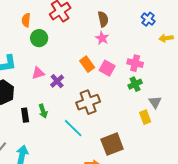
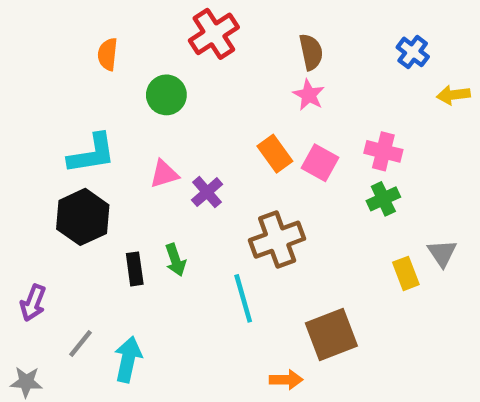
orange semicircle: (26, 20) -> (108, 54), moved
gray triangle: (155, 102) -> (442, 253), moved
cyan line: (73, 128) -> (243, 298), turned 30

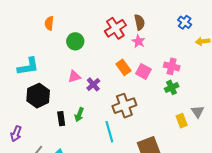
red cross: (214, 34) -> (115, 28), moved
cyan L-shape: (92, 154) -> (28, 66), moved
green arrow: (175, 260) -> (79, 115), turned 40

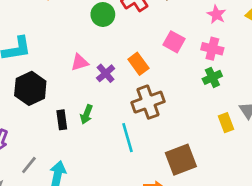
green circle: (75, 41) -> (103, 14), moved
pink star: (138, 41) -> (216, 14), moved
orange rectangle: (123, 67) -> (138, 64), moved
pink square: (143, 71) -> (174, 42), moved

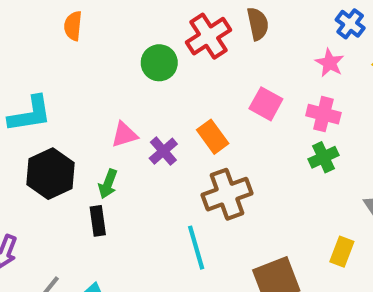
green arrow: (86, 114) -> (108, 184), moved
yellow rectangle: (226, 123) -> (342, 252), moved, turned 42

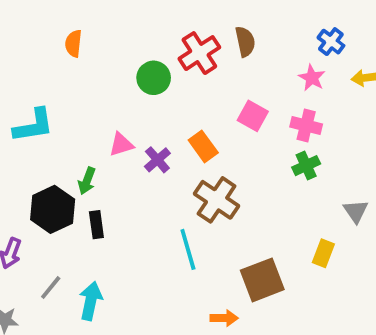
black hexagon: (50, 174) -> (53, 209), moved
green arrow: (108, 184) -> (87, 181), moved
brown cross: (227, 194) -> (217, 200), turned -36

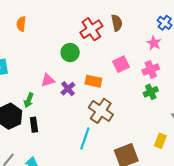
green circle: (154, 78) -> (70, 53), moved
pink square: (253, 116) -> (121, 64), turned 35
pink cross: (306, 125) -> (151, 70), turned -35
orange rectangle: (203, 146) -> (93, 81), turned -42
cyan line: (188, 249) -> (85, 139), turned 35

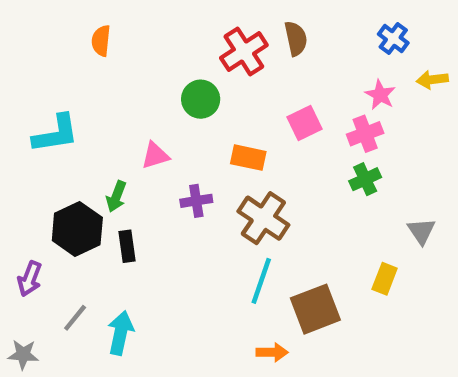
pink star: (154, 43) -> (380, 95), moved
purple cross: (68, 89) -> (196, 201), moved, turned 32
cyan line: (85, 139) -> (261, 281), moved

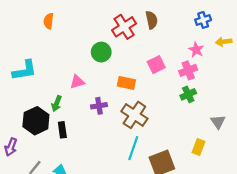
blue cross: (393, 39) -> (203, 20), turned 35

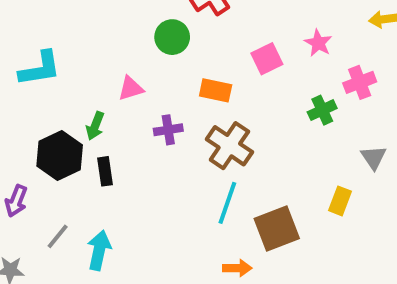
pink star: (196, 50) -> (318, 43), moved
pink cross: (188, 70) -> (360, 82), moved

